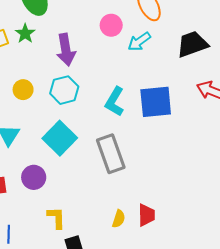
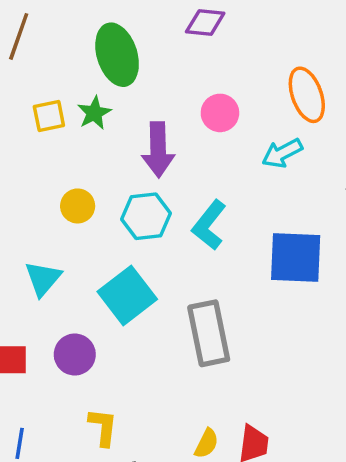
pink circle: (111, 25) -> (220, 113), moved
cyan L-shape: (115, 102) -> (209, 225), moved

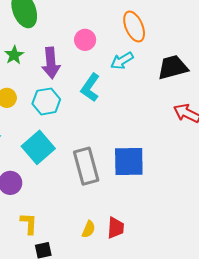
green star: (94, 113) -> (14, 55), moved
cyan L-shape: (209, 225) -> (90, 88), moved
blue square: (296, 258) -> (129, 161), moved

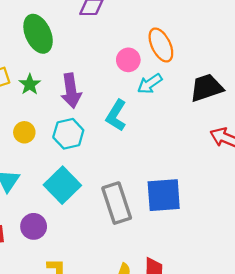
pink circle: (85, 40) -> (128, 60), moved

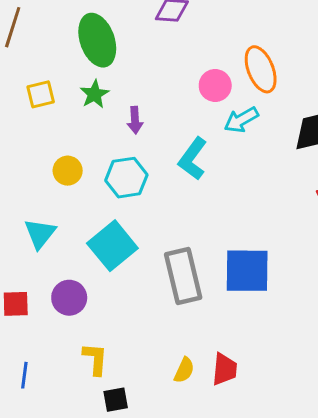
green star: (30, 84) -> (94, 94), moved
purple arrow: (71, 91) -> (135, 120), size x0.6

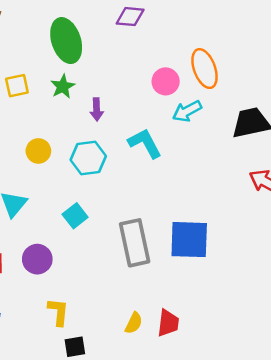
cyan L-shape: (193, 159) -> (145, 143), turned 114
cyan square: (112, 246) -> (75, 216), size x0.6

